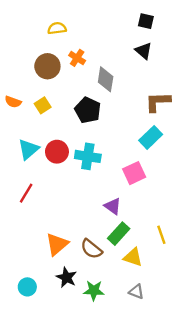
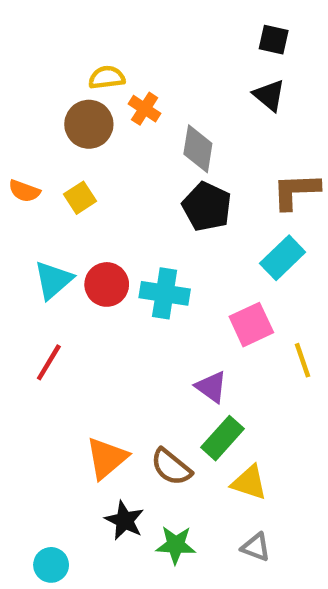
yellow semicircle: (57, 28) -> (107, 77), moved
black pentagon: (88, 110) -> (207, 207), moved
yellow line: (161, 235) -> (303, 360), moved
cyan circle: (27, 287) -> (51, 565), moved

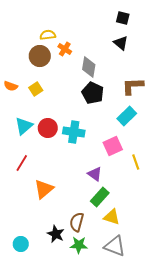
orange triangle: (107, 458) -> (44, 189), moved
brown semicircle: (171, 467) -> (77, 222), moved, turned 66
gray triangle: (256, 547) -> (115, 246), size x1.6
cyan circle: (51, 565) -> (21, 244), moved

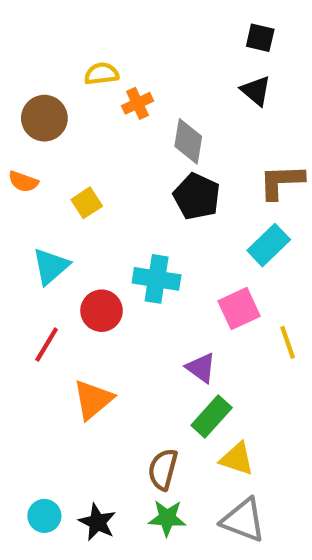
orange cross: (65, 49) -> (137, 103), turned 32
brown circle: (40, 56) -> (44, 118), moved
yellow square: (36, 89) -> (87, 203), moved
red circle: (48, 128) -> (102, 311), moved
black star: (56, 234) -> (97, 522), moved

